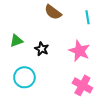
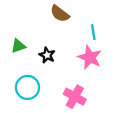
cyan line: (88, 17) -> (93, 32), moved
pink cross: (82, 85) -> (75, 97), moved

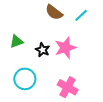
cyan line: (93, 32) -> (81, 15), moved, turned 56
pink star: (90, 57) -> (65, 48), moved, turned 30

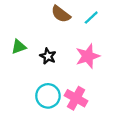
pink star: (65, 48) -> (88, 56), moved
cyan circle: (25, 79) -> (48, 96), moved

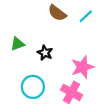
pink star: (88, 56) -> (83, 67), moved
cyan circle: (48, 96) -> (33, 87), moved

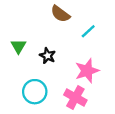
cyan line: (86, 16) -> (88, 31), moved
green triangle: (17, 44) -> (18, 46), turned -40

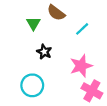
green triangle: (18, 46) -> (33, 24), moved
pink cross: (75, 97) -> (92, 91), moved

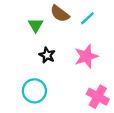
cyan line: (82, 29) -> (87, 18), moved
pink star: (81, 66) -> (86, 56), moved

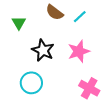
green triangle: (36, 25) -> (19, 23), moved
black star: (47, 55) -> (43, 50), size x1.5

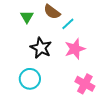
cyan line: (80, 17) -> (68, 24), moved
green triangle: (19, 23) -> (27, 17), moved

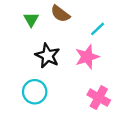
cyan line: (68, 24) -> (98, 29), moved

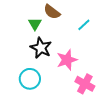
green triangle: (31, 20) -> (35, 24), moved
pink star: (87, 57) -> (67, 60), moved

